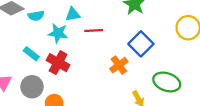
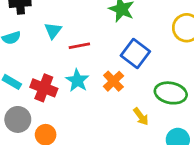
cyan triangle: (73, 14) -> (53, 31), turned -35
cyan star: (58, 33) -> (77, 80), moved, turned 30

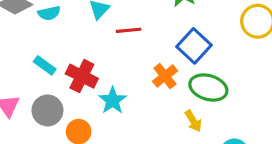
cyan star: (77, 80) -> (113, 100), moved
green ellipse: (171, 93) -> (208, 88), moved

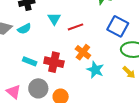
orange cross: (165, 76) -> (83, 52), moved
cyan star: (113, 100) -> (95, 70), moved

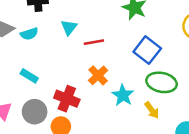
red cross: (54, 62) -> (67, 99), moved
cyan star: (95, 70) -> (123, 95), moved

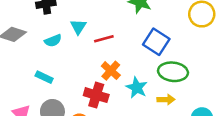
cyan semicircle: (29, 34) -> (53, 41), moved
red cross: (67, 99) -> (96, 95), moved
yellow arrow: (152, 110) -> (166, 100), turned -49

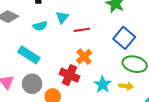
cyan rectangle: (44, 77) -> (29, 55), size x1.5
cyan star: (137, 88) -> (103, 84), moved

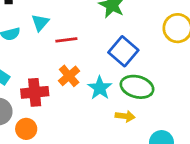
red cross: (69, 75) -> (35, 92), moved, turned -30
cyan star: (103, 84) -> (100, 88), moved

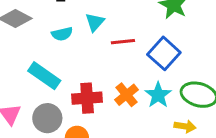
blue square: (123, 51) -> (164, 53), moved
orange cross: (69, 76) -> (127, 95), moved

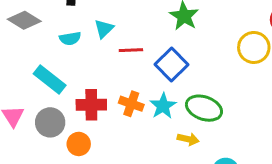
orange cross: (127, 95) -> (131, 104), turned -35

